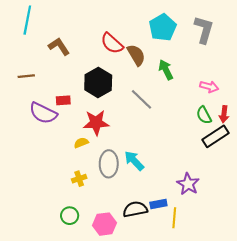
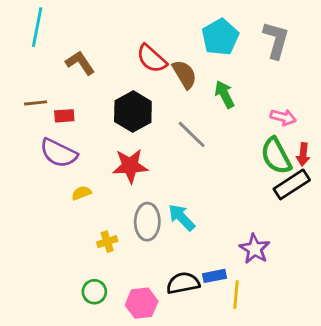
red rectangle: (63, 100) -> (64, 116), moved
green semicircle: (204, 115) -> (276, 156), size x1.5
yellow semicircle: (81, 143) -> (81, 193), moved

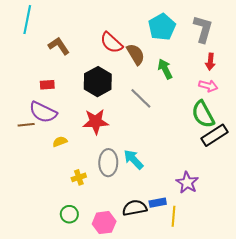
brown line: (36, 103) -> (26, 125), moved
red arrow: (303, 154) -> (210, 62), moved

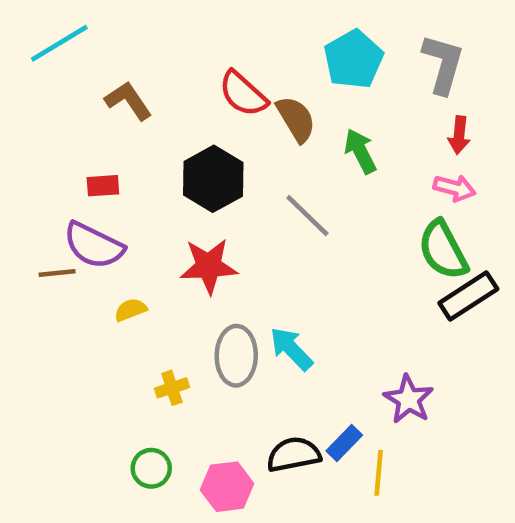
cyan line: (27, 20) -> (59, 43), turned 48
blue rectangle: (158, 203) -> (344, 443), turned -35

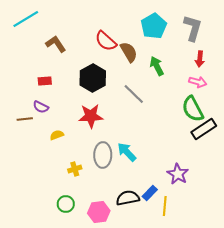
purple semicircle: (94, 245) -> (41, 107), size x0.6

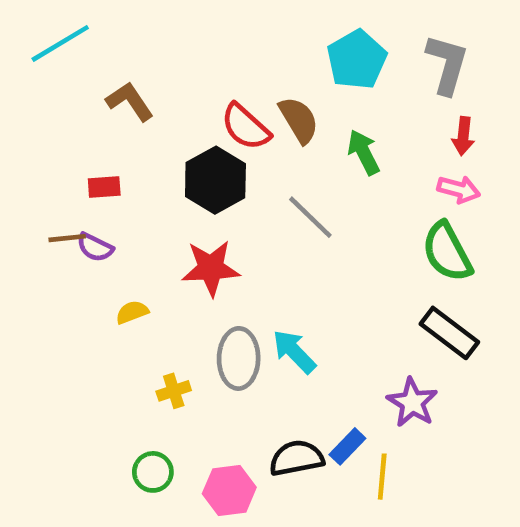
red semicircle: (106, 41) -> (246, 127), moved
brown line: (25, 119) -> (67, 238), moved
black rectangle: (204, 129) -> (449, 333), moved, turned 70

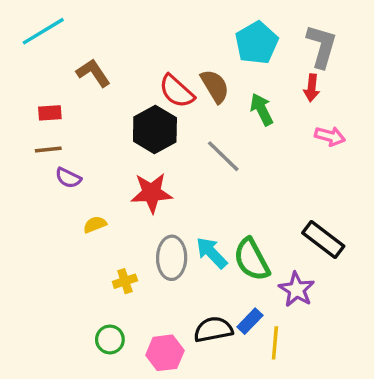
red arrow: (463, 136) -> (312, 88), moved
red rectangle: (104, 187) -> (50, 113), moved
brown line: (67, 238) -> (48, 150), moved
green semicircle: (447, 252) -> (252, 259), moved

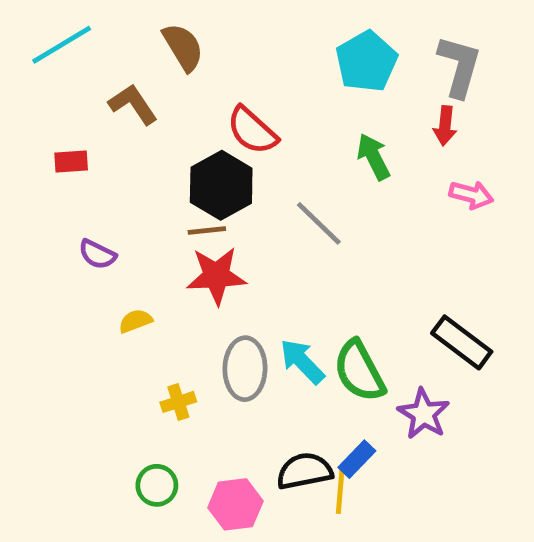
brown semicircle: (215, 86) -> (183, 47), moved
brown line: (48, 150) -> (207, 231), moved
yellow line: (275, 343) -> (340, 490), moved

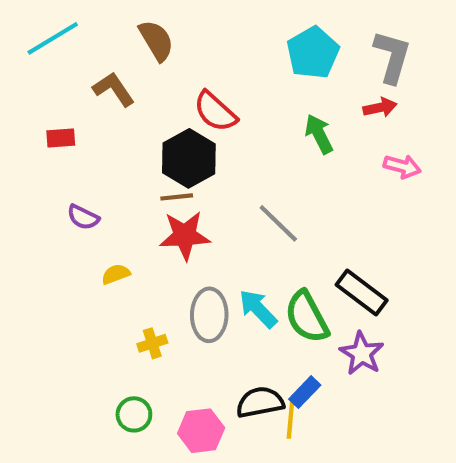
red arrow: (445, 126) -> (380, 107), turned -108
gray line: (319, 223) -> (278, 223), moved
black rectangle: (462, 342) -> (362, 292), moved

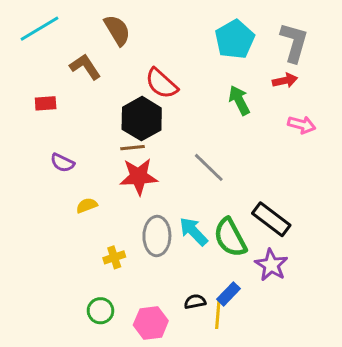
black semicircle: (260, 402) -> (195, 302), size x0.6

